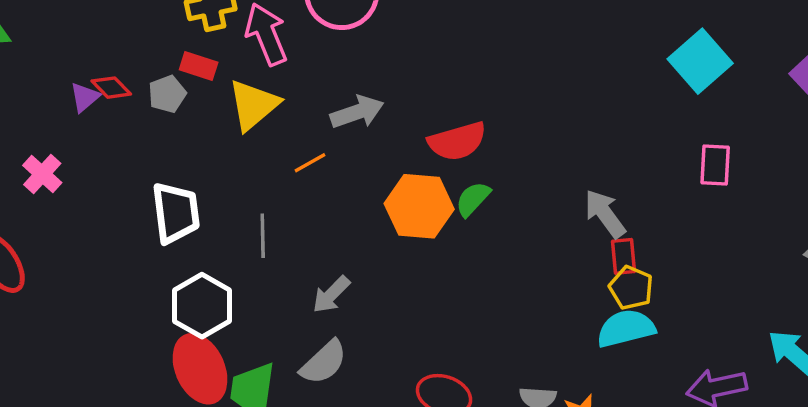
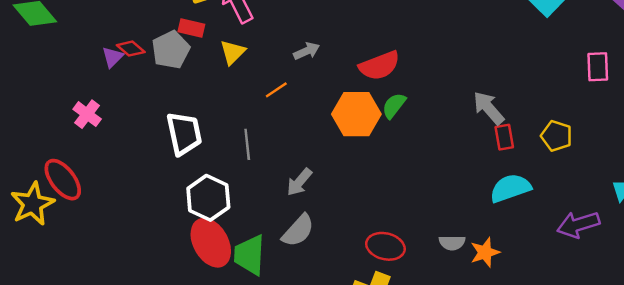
gray pentagon: (167, 94) -> (171, 50), size x1.4
yellow triangle: (253, 105) -> (233, 52), size x0.7
gray arrow: (357, 112) -> (307, 51), size x0.7
pink rectangle: (715, 165) -> (598, 67), moved
yellow pentagon: (631, 288) -> (557, 136), moved

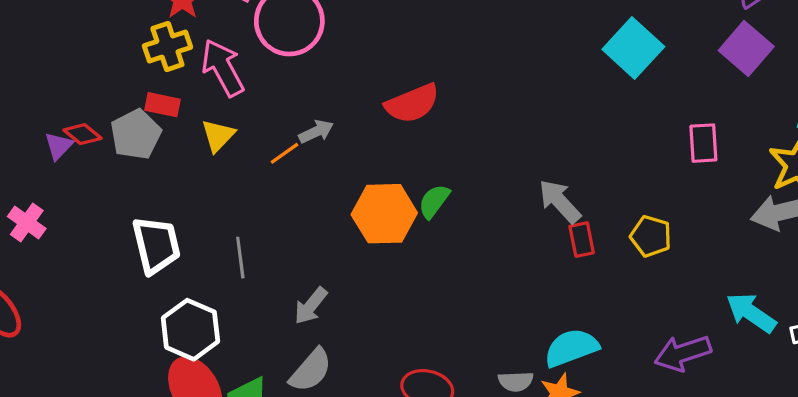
red semicircle: (379, 66) -> (412, 103), moved
orange line: (276, 90) -> (285, 153), moved
cyan semicircle: (510, 188) -> (571, 348), moved

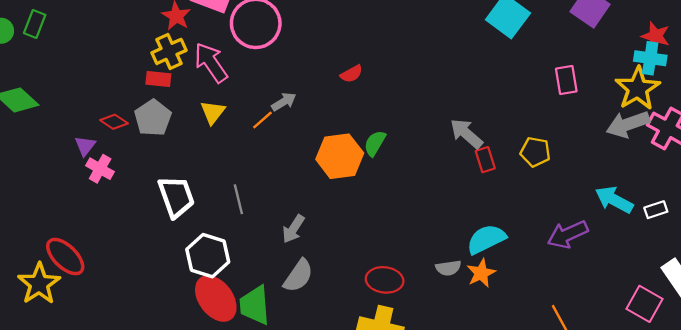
red semicircle: (412, 103) -> (351, 74), size x0.6
red rectangle: (162, 105) -> (158, 79), moved
purple triangle: (59, 146) -> (85, 146), moved
pink cross: (27, 222) -> (100, 169), moved

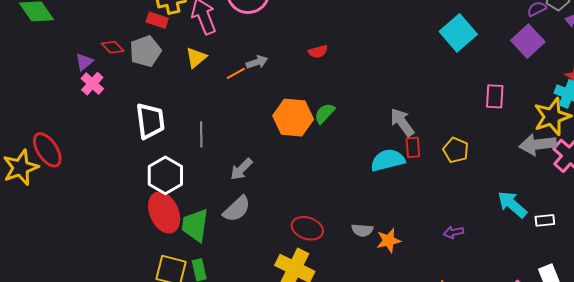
purple arrow: (568, 234) -> (454, 232), moved, size x0.6
cyan semicircle: (486, 239) -> (388, 160), moved

